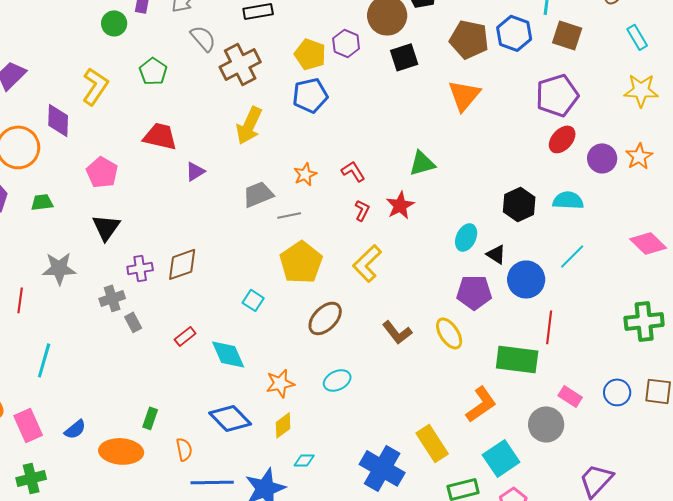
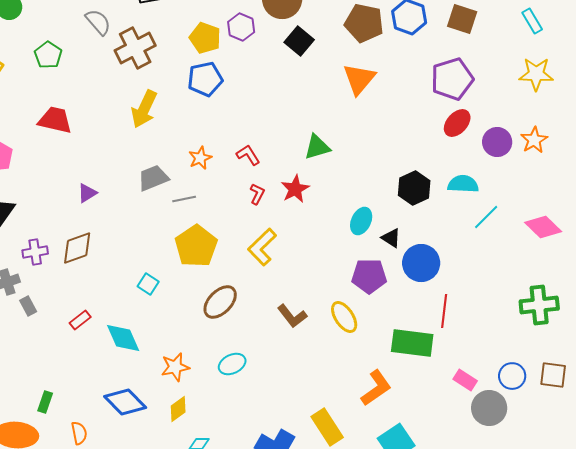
black square: (404, 57) -> (299, 41), turned -32
purple triangle: (195, 171) -> (87, 193), moved
cyan line: (572, 256) -> (486, 217), moved
gray circle: (546, 424) -> (489, 408), moved

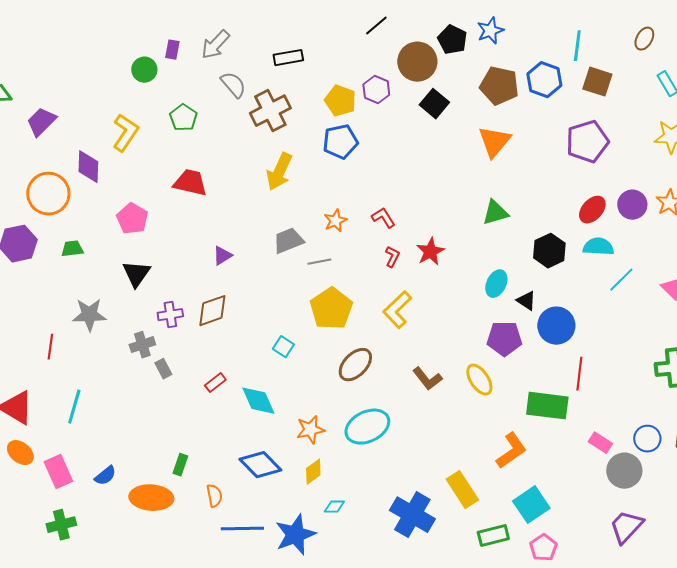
red ellipse: (457, 123) -> (592, 210), moved
green triangle: (317, 147) -> (495, 213), moved
cyan ellipse: (232, 364) -> (367, 427), size x1.6

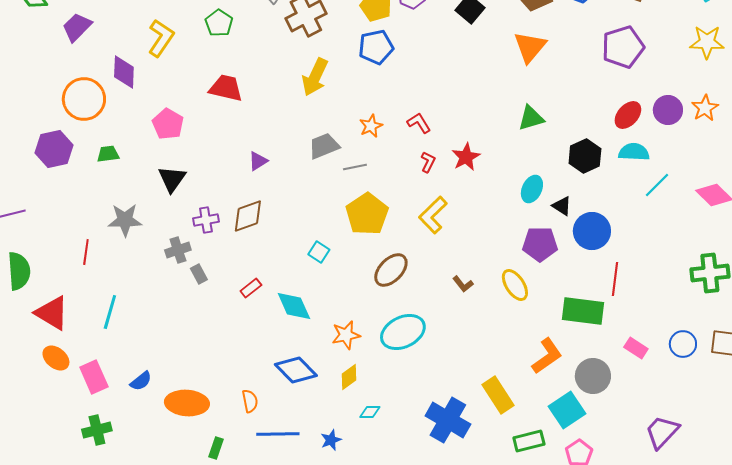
brown L-shape: (427, 379) -> (463, 284), size x0.7
green rectangle: (180, 465) -> (216, 448), moved
gray circle: (624, 471) -> (593, 376), moved
blue star: (295, 535) -> (331, 440), size x0.5

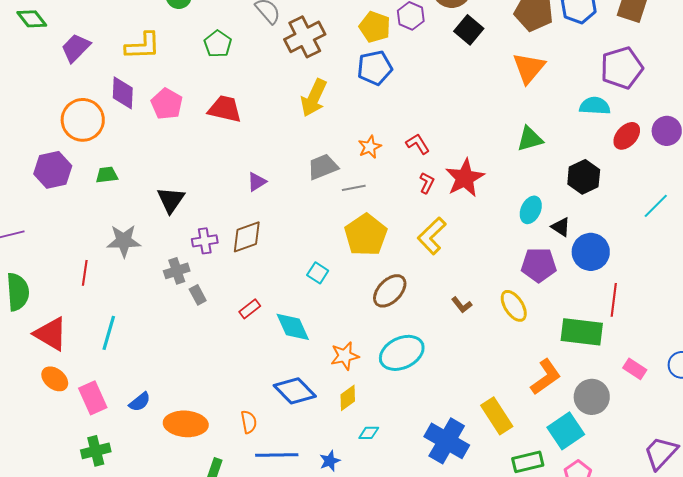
yellow L-shape: (161, 38) -> (143, 46), moved, turned 54
pink pentagon: (168, 124) -> (167, 104), moved
cyan semicircle: (634, 152) -> (595, 106), moved
red star: (466, 157) -> (465, 178), size x1.4

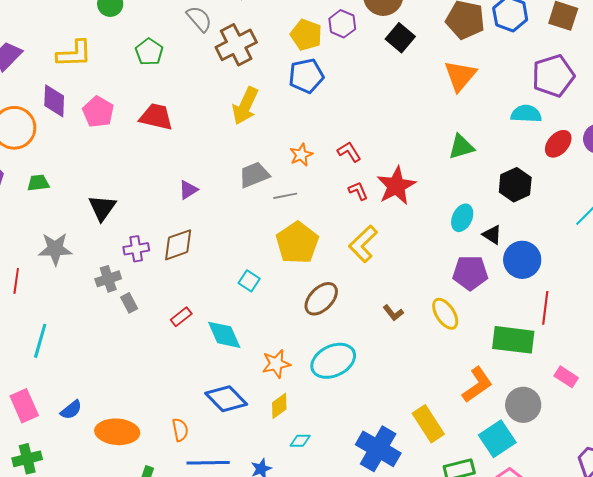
red L-shape: (427, 183) -> (358, 191), turned -50

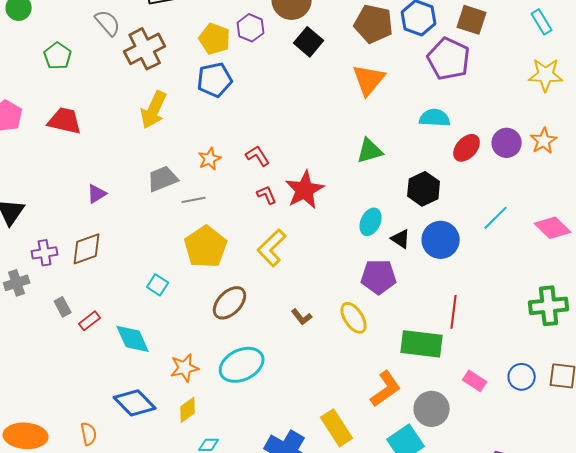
purple pentagon: (553, 76) -> (449, 59), moved, turned -30
blue circle: (522, 260) -> (441, 240), moved
gray rectangle: (129, 303) -> (63, 307), moved

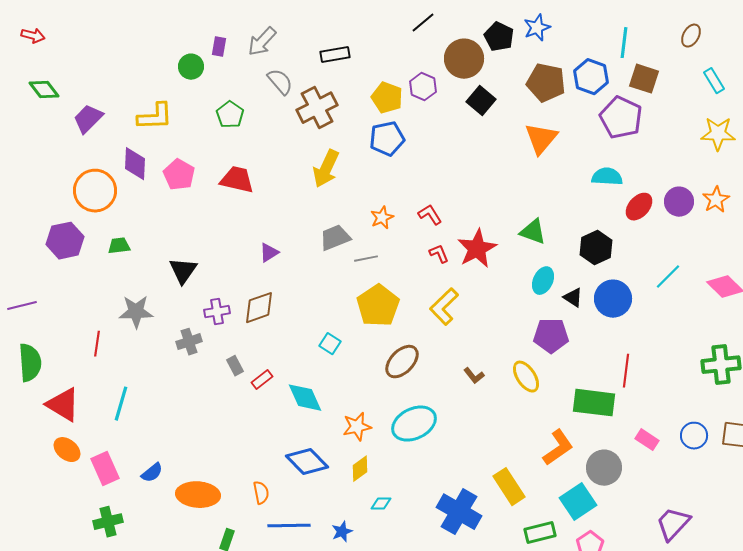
green triangle: (370, 151) -> (533, 232), moved, turned 36

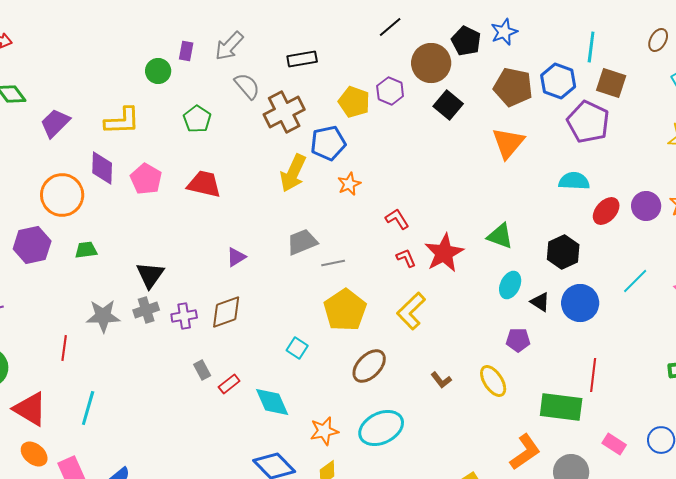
blue pentagon: (387, 139) -> (328, 143), moved
orange star: (382, 218) -> (349, 184), moved
purple pentagon: (551, 336) -> (518, 340), size x0.7
gray cross: (189, 342) -> (146, 310), moved

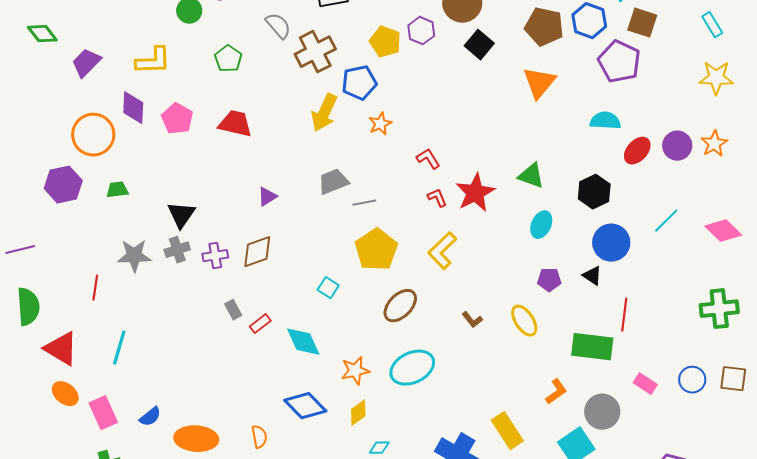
black triangle: (540, 302) -> (592, 276), moved
orange L-shape: (525, 452) -> (556, 392), size x0.7

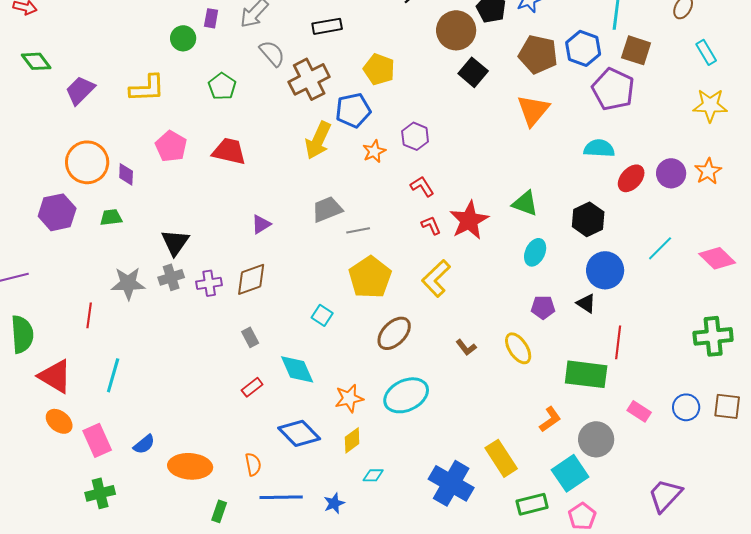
purple hexagon: (421, 31) -> (415, 136), moved
purple diamond: (133, 108) -> (126, 174), moved, size x0.7
gray rectangle: (233, 310) -> (250, 337), moved
red rectangle: (260, 324) -> (252, 387), moved

